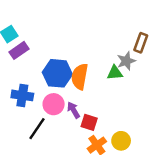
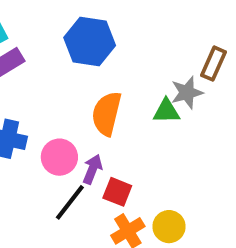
blue hexagon: (57, 73) -> (90, 42), moved
purple arrow: (74, 110) -> (92, 169), turned 49
black line: (37, 129) -> (70, 202), moved

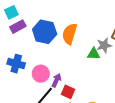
blue hexagon: (90, 42) -> (45, 32), moved
orange semicircle: (107, 114) -> (70, 34), moved

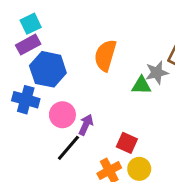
cyan square: (11, 12) -> (31, 24), moved
blue hexagon: (45, 32) -> (48, 69), moved
red square: (68, 92) -> (127, 143), moved

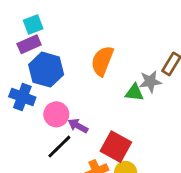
purple arrow: (86, 125) -> (78, 126), turned -90
red square: (127, 143) -> (116, 147), size x1.5

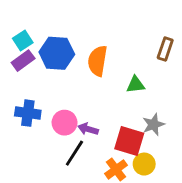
blue hexagon: (46, 70) -> (57, 53), moved
gray star: (150, 82) -> (153, 125), moved

